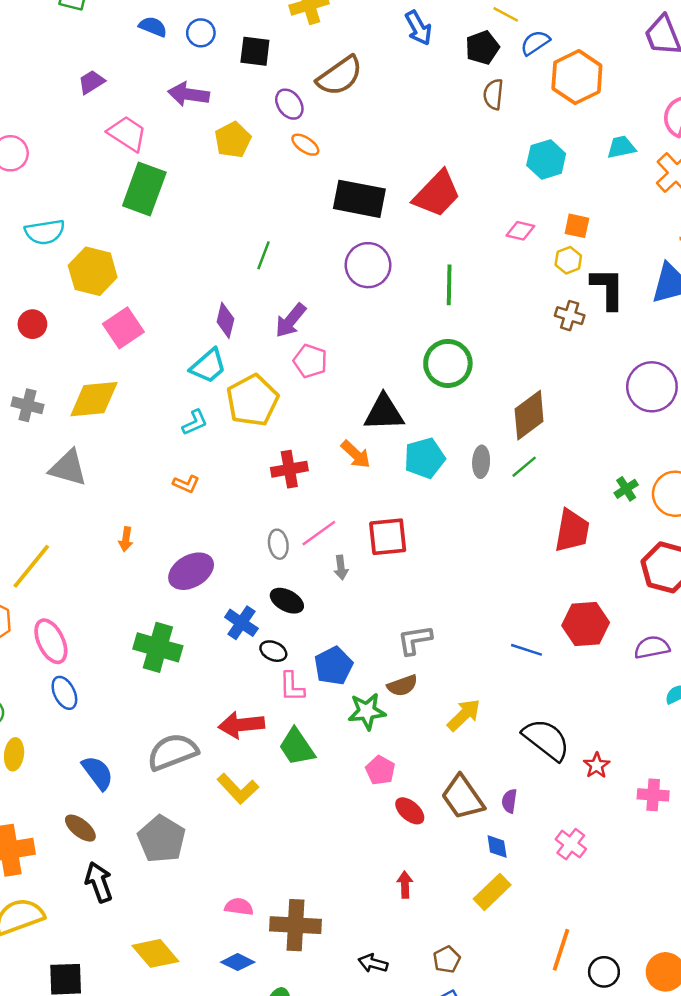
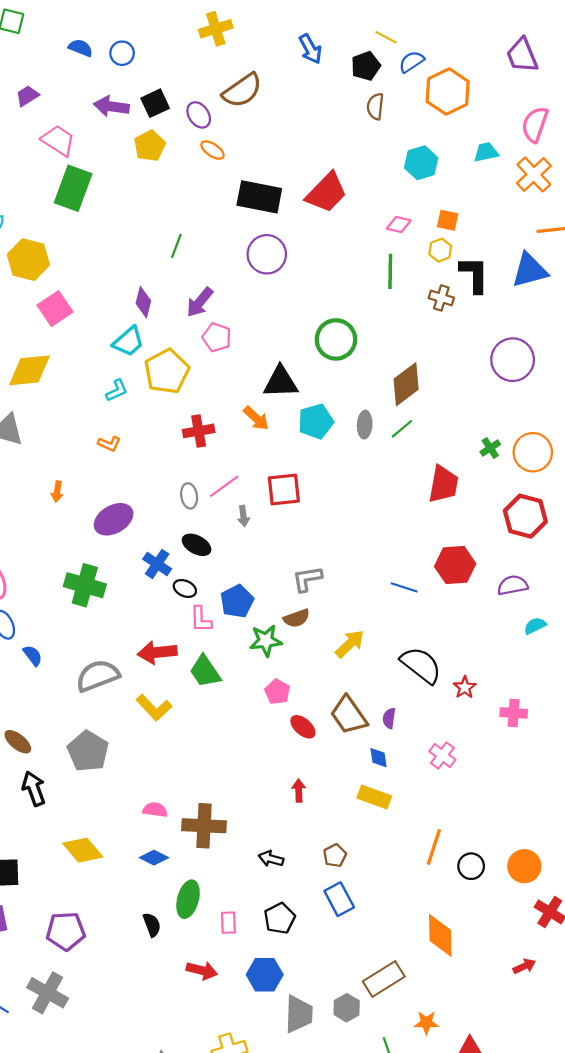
black square: (255, 51) -> (155, 103), moved, turned -32
green line: (449, 285) -> (390, 271), moved
blue semicircle: (98, 773) -> (33, 655), moved, size x0.7
yellow rectangle: (492, 892) -> (374, 797), turned 64

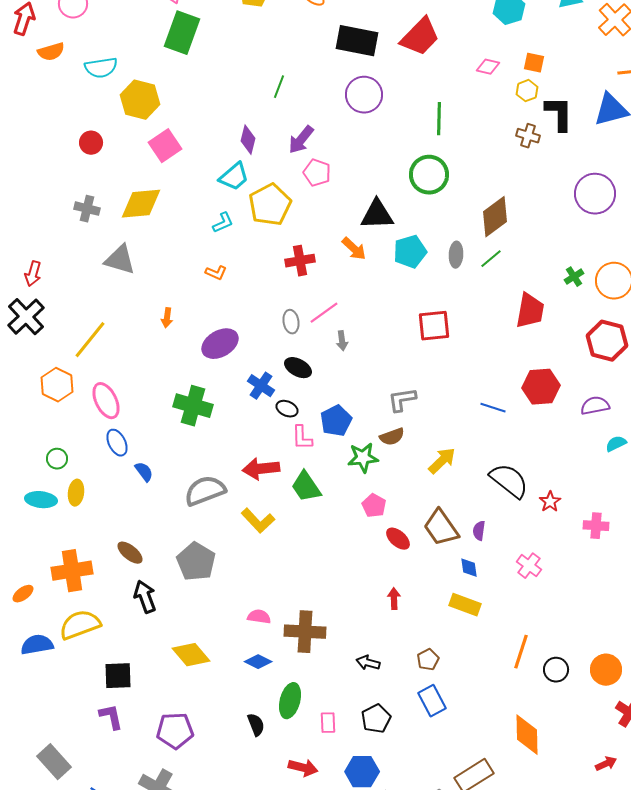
green line: (390, 271) -> (439, 119), moved
red square: (284, 489) -> (434, 326), moved

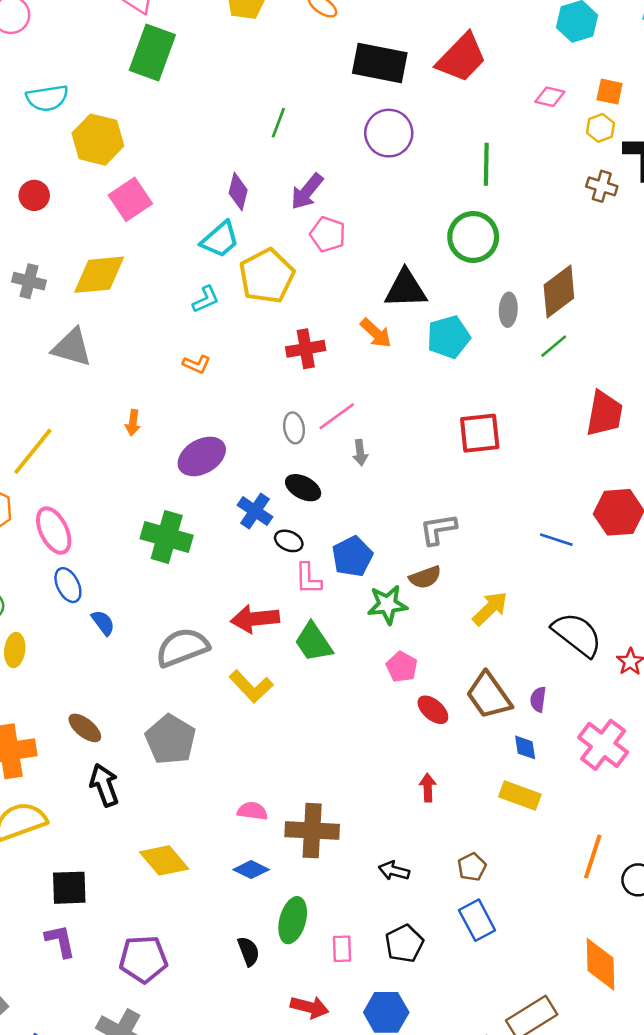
gray ellipse: (456, 255) -> (508, 310), moved
pink cross: (529, 566) -> (603, 745), size x1.5

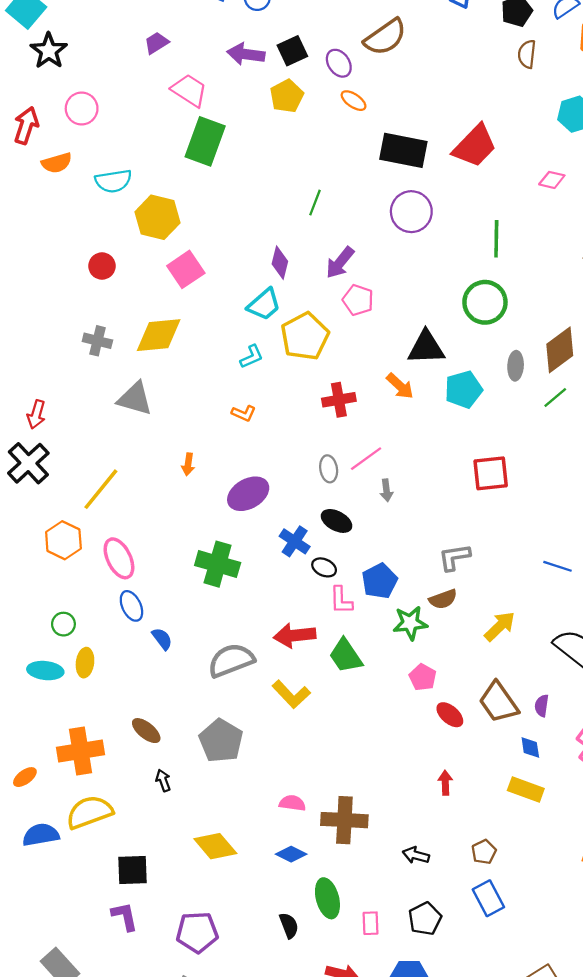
black arrow: (104, 785) -> (163, 780), size x0.6
green ellipse: (293, 920) -> (327, 898), turned -30

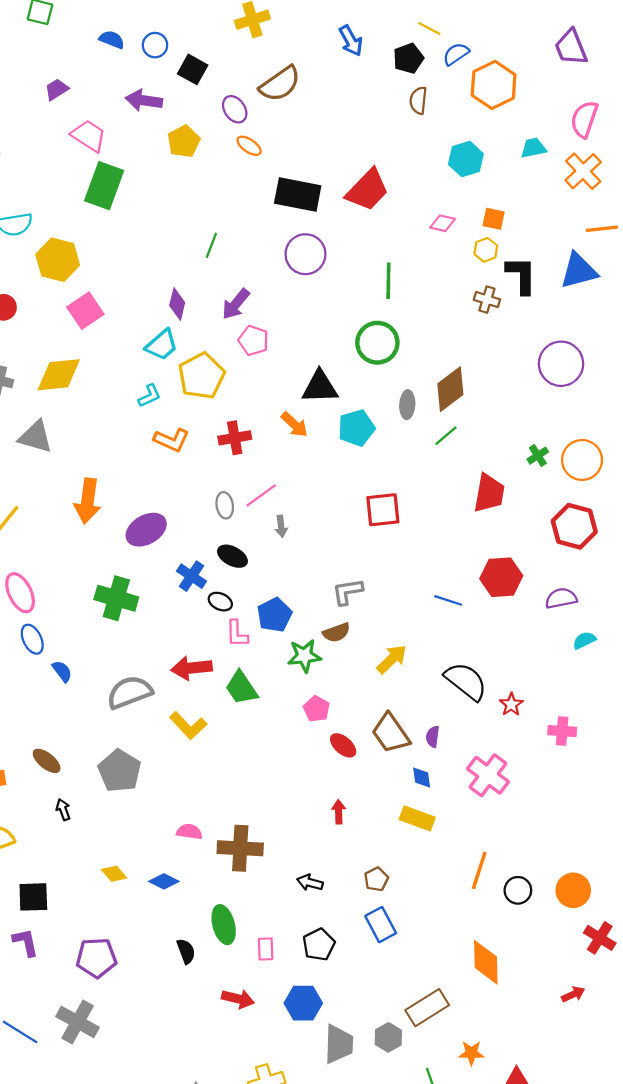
black square: (292, 51) -> (193, 69), moved, turned -36
orange L-shape: (244, 413) -> (172, 440), moved, size x1.5
orange arrow: (188, 464) -> (88, 501), size x2.0
yellow diamond: (215, 846) -> (114, 874), size x0.6
blue diamond: (291, 854) -> (164, 881), moved

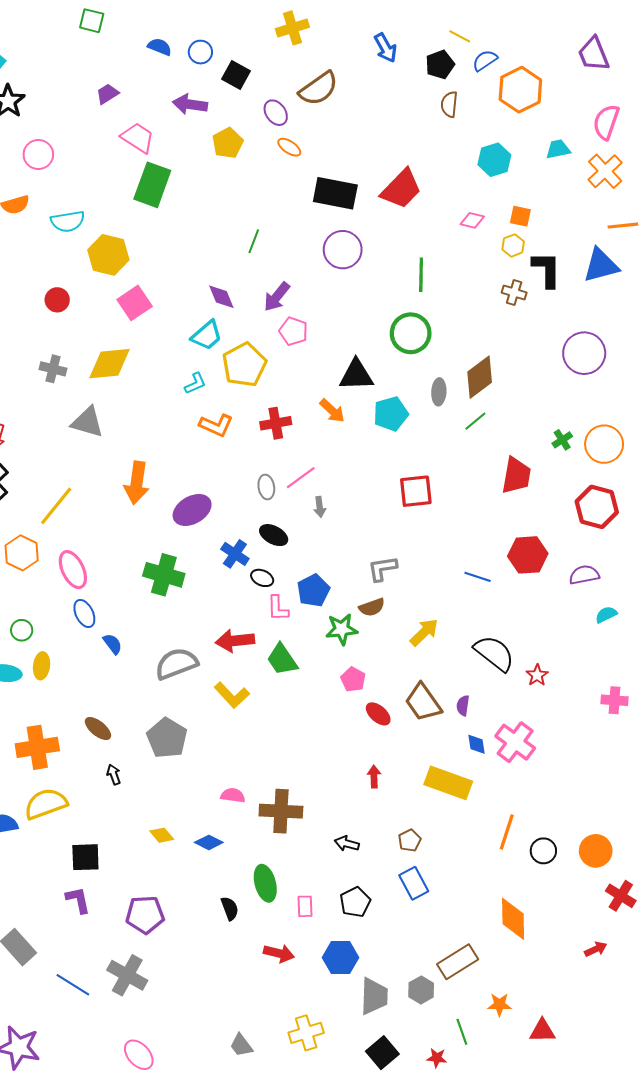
purple diamond: (177, 304) -> (221, 297), turned -36
pink cross: (562, 731) -> (614, 700), moved
blue diamond: (422, 777) -> (476, 744), moved
yellow rectangle: (417, 818) -> (448, 783), size x1.4

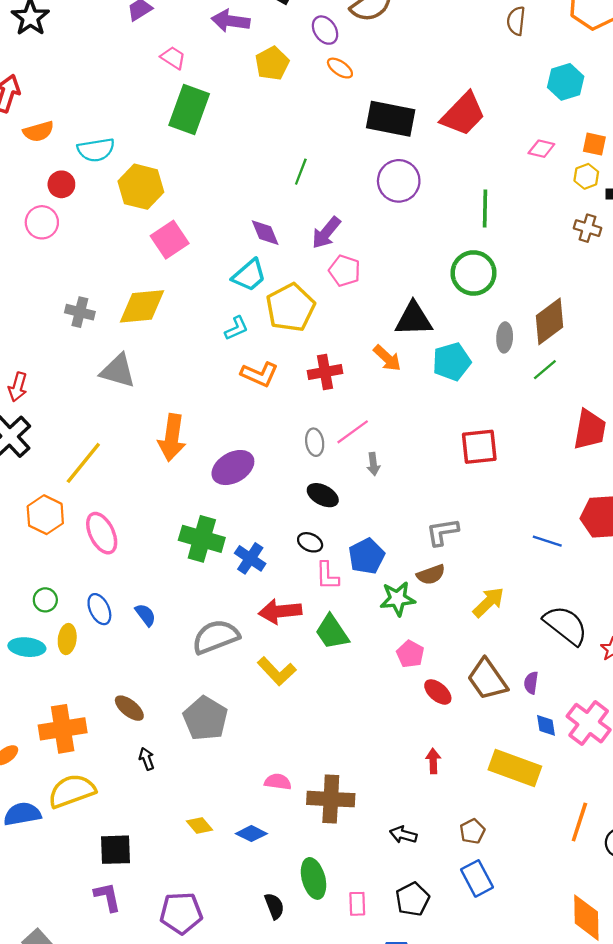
pink trapezoid: (138, 138) -> (173, 58), size x0.7
pink circle: (38, 154) -> (42, 222), moved
red circle: (57, 300) -> (61, 184), moved
blue cross: (235, 554) -> (250, 558), moved
blue ellipse: (84, 614) -> (99, 609), moved

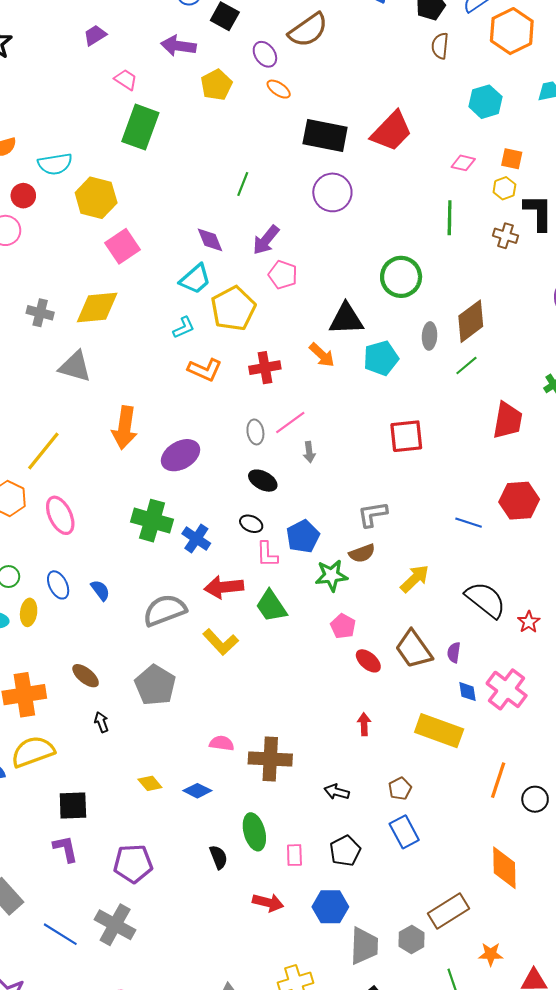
green line: (485, 209) -> (450, 218), moved

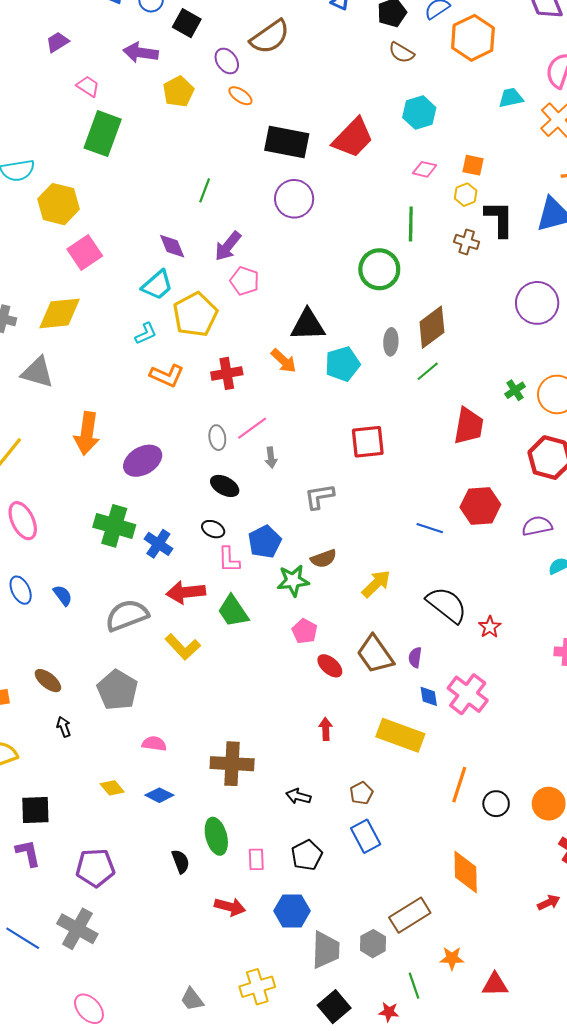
brown semicircle: (440, 46) -> (401, 53), turned -65
cyan hexagon: (485, 102) -> (419, 113), moved
green circle: (401, 277) -> (379, 269), moved
gray L-shape: (373, 514) -> (319, 496), moved
pink semicircle: (222, 743) -> (154, 744), moved

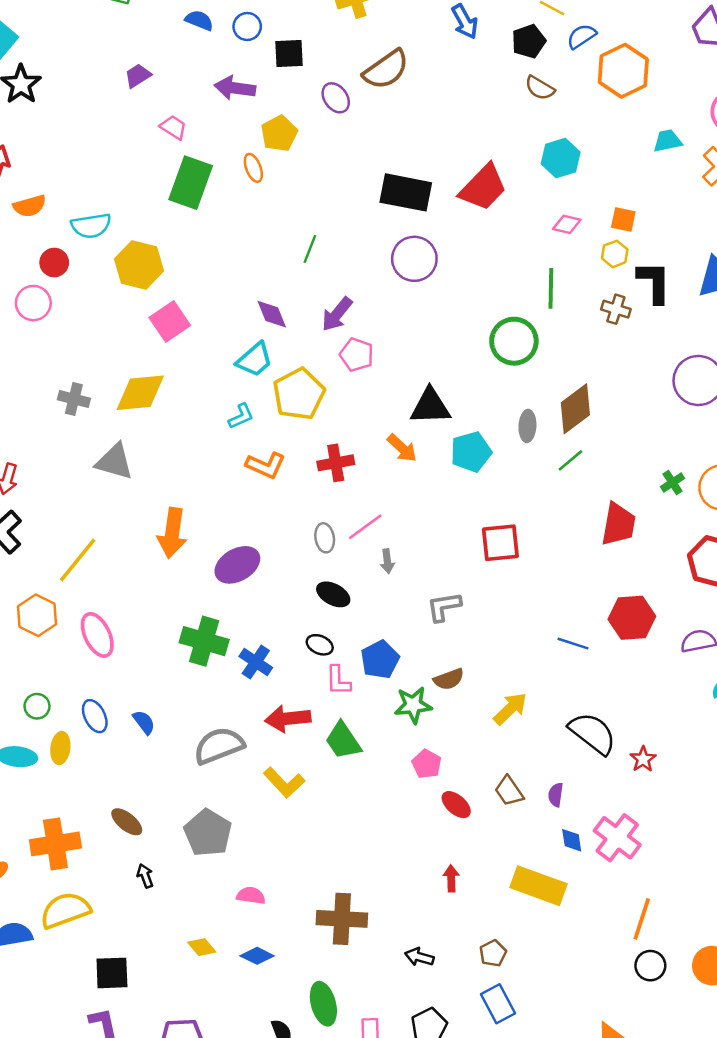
black square: (187, 23) -> (289, 54), turned -32
orange ellipse: (240, 96) -> (253, 168), moved, turned 35
brown trapezoid: (375, 654) -> (509, 791), size x0.7
orange line: (459, 785) -> (642, 919), moved

